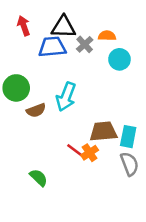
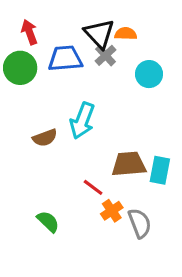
black triangle: (63, 27) -> (99, 34), moved, turned 45
orange semicircle: (107, 36) -> (126, 34), moved
green circle: (16, 88) -> (20, 68), moved
orange cross: (90, 153) -> (112, 211), moved
gray semicircle: (129, 164) -> (140, 223), moved

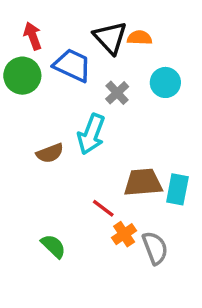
gray cross: (106, 55) -> (117, 93), moved
blue trapezoid: (65, 59) -> (72, 65), turned 30

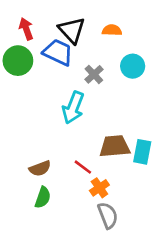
black triangle: (110, 38) -> (72, 30), moved
brown semicircle: (50, 153) -> (40, 168), moved
green semicircle: (53, 246) -> (43, 197), turned 65
gray semicircle: (155, 248) -> (108, 215), moved

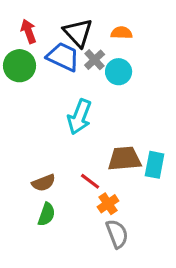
cyan circle: (133, 66) -> (119, 72), moved
gray cross: (94, 74) -> (95, 60), moved

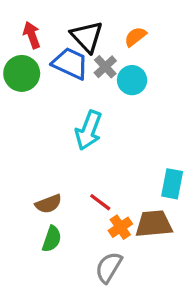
orange semicircle: (122, 33) -> (135, 37), turned -40
brown trapezoid: (125, 159) -> (154, 224), moved
gray semicircle: (117, 234) -> (109, 267), moved, turned -128

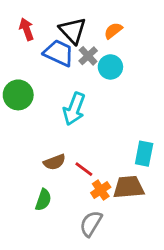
green circle: (22, 73) -> (18, 95), moved
brown semicircle: (48, 204) -> (55, 162), moved

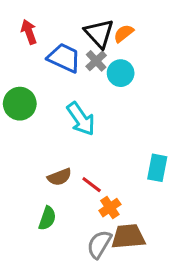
black triangle: (73, 31) -> (99, 33), moved
cyan arrow: (74, 109) -> (81, 119), turned -56
brown trapezoid: (129, 187) -> (128, 237), moved

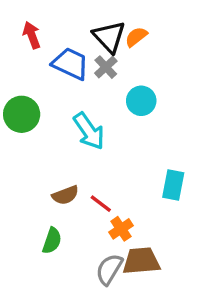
cyan circle: (121, 73) -> (141, 101), moved

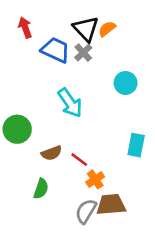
cyan circle: (141, 101) -> (126, 83), moved
green circle: (22, 114) -> (17, 129), moved

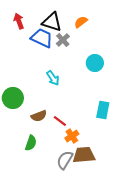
black triangle: (86, 29) -> (52, 22), moved, turned -30
cyan arrow: (70, 103) -> (53, 78), size x0.7

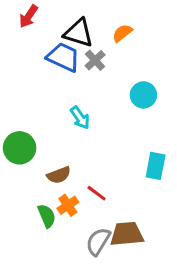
red arrow: (19, 21) -> (29, 16), moved, turned -126
red line: (60, 121) -> (97, 193), moved
orange cross: (72, 136) -> (68, 205), moved
green semicircle: (31, 143) -> (47, 216), turned -42

